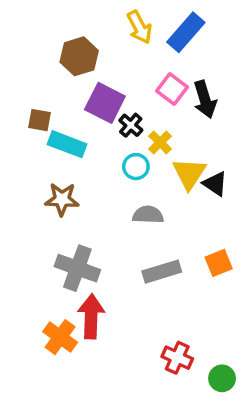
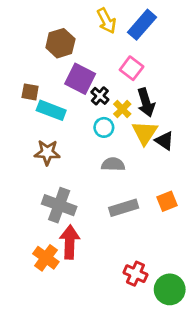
black arrow: (205, 99) -> (146, 102), moved
green circle: (222, 378) -> (170, 289), size x1.5

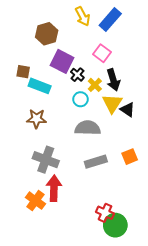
gray semicircle: (113, 164) -> (88, 128), size x1.4
green circle: (170, 289) -> (115, 225), moved

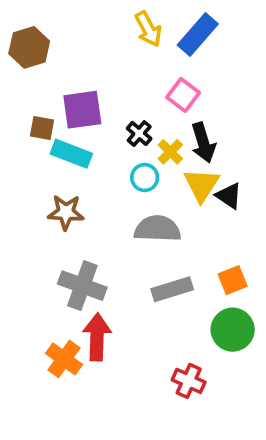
brown hexagon: (47, 34) -> (29, 47), moved
purple square: (62, 61) -> (82, 110), moved, turned -35
green circle: (115, 225) -> (233, 330), moved

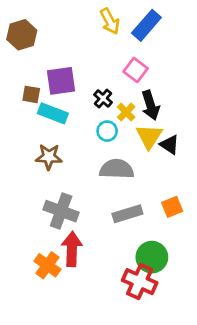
green circle: (233, 330) -> (152, 257), moved
red cross: (189, 381) -> (140, 282), size x1.4

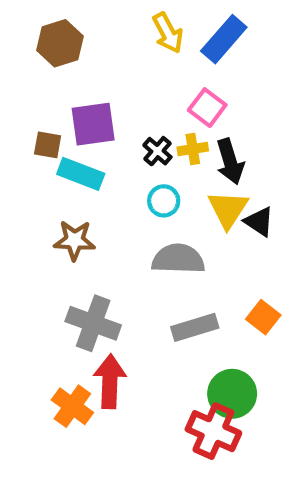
brown hexagon: (22, 35) -> (60, 43), moved
yellow cross: (126, 112) -> (193, 149), moved, turned 36
orange square: (172, 207) -> (263, 317), turned -30

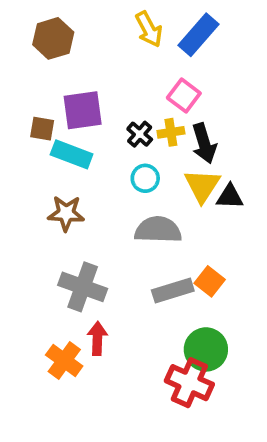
black triangle: (259, 222) -> (230, 197), turned -32
orange square: (263, 317) -> (210, 281), moved
red arrow: (110, 381) -> (97, 338), size x0.7

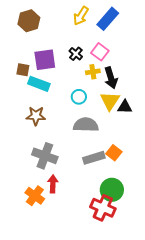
yellow arrow: (149, 29) -> (81, 16), turned 60
black cross: (140, 134) -> (76, 54), moved

